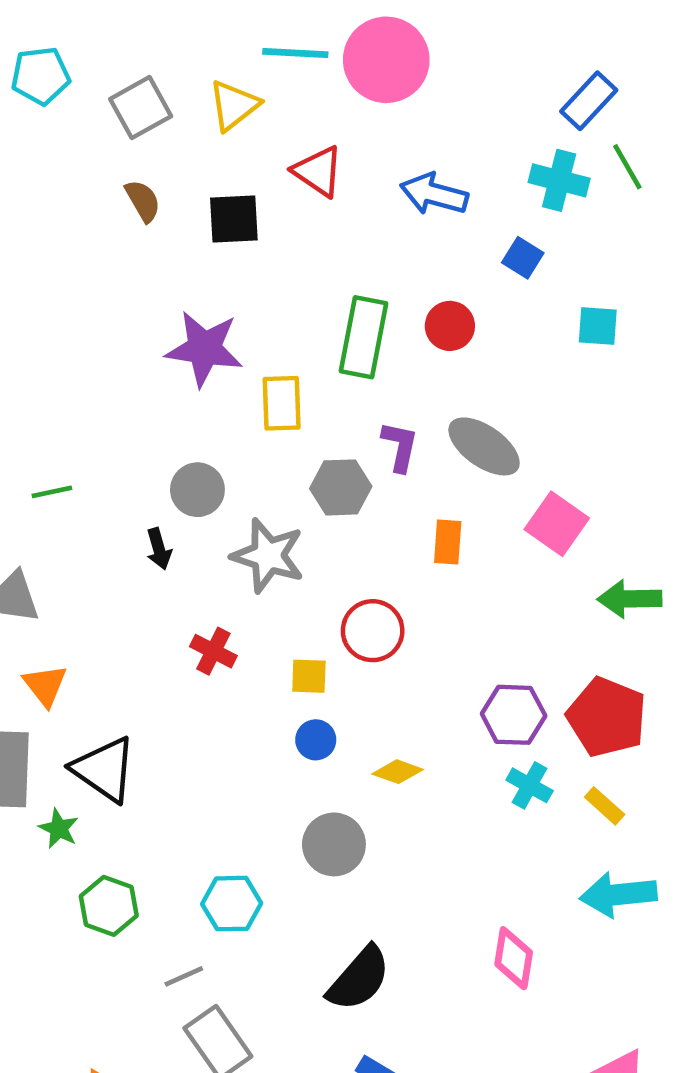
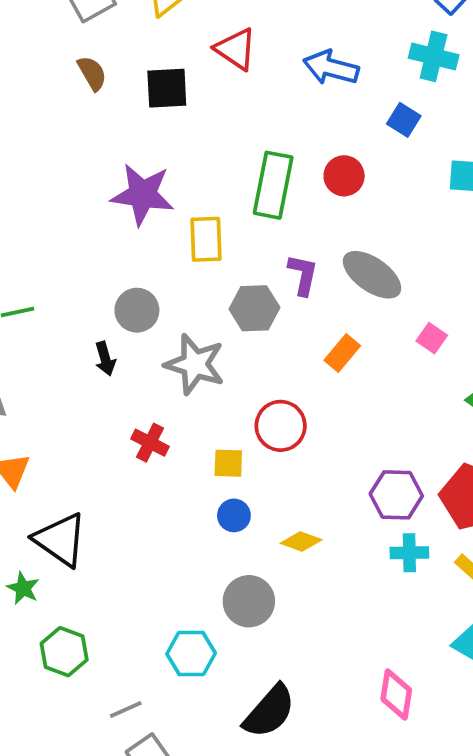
pink square: (557, 524) -> (432, 338), size x0.6
orange rectangle: (448, 542) -> (342, 353), turned 36
cyan cross: (530, 785) -> (409, 553), turned -30
cyan hexagon: (232, 904) -> (191, 654), moved

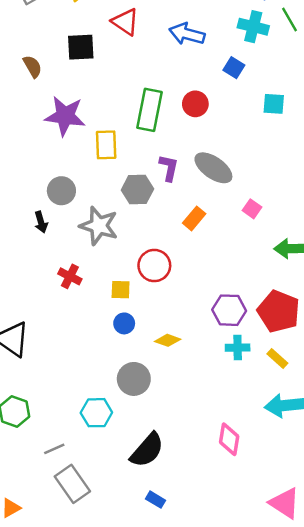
brown semicircle: (92, 73) -> (32, 66), moved

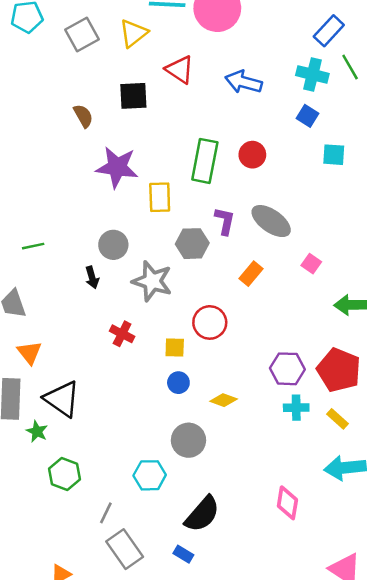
blue square: (234, 68) -> (307, 116), moved
gray line: (54, 449) -> (106, 513), turned -40
blue rectangle: (156, 500) -> (183, 554), moved

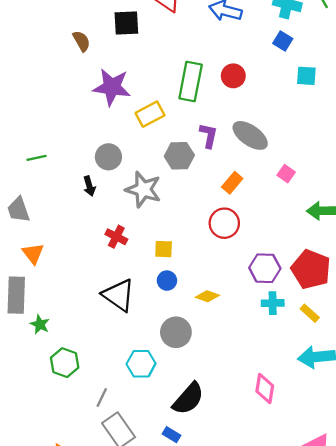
yellow rectangle: (160, 197) -> (150, 114), turned 64
red circle: (210, 322) -> (224, 223), moved
black triangle: (62, 399) -> (119, 295), moved

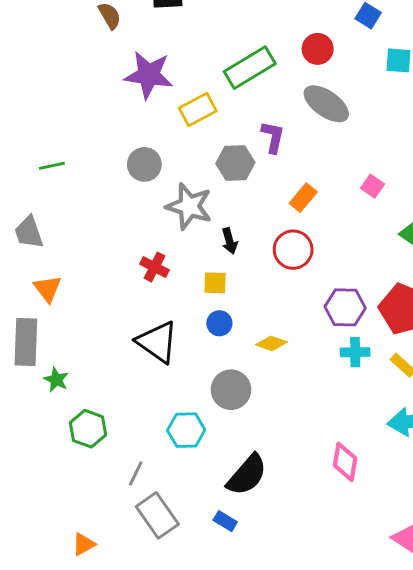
red circle: (233, 76) -> (318, 49), moved
green rectangle: (191, 81) -> (250, 68), turned 48
gray ellipse: (250, 135) -> (326, 104), moved
black arrow: (89, 186) -> (230, 241), moved

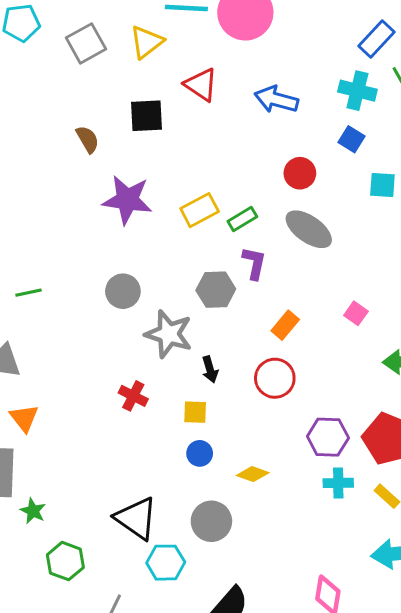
green rectangle: (250, 68) -> (242, 219), moved, size x0.6
yellow rectangle: (198, 110) -> (200, 210), moved
black triangle: (157, 342) -> (136, 518), moved

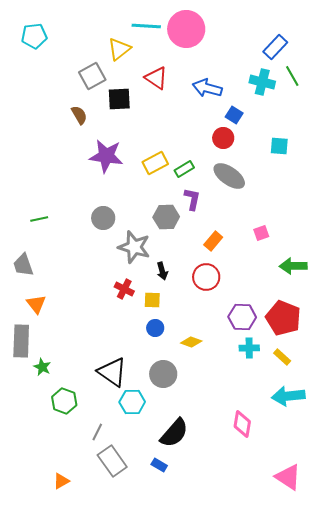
gray square: (86, 43) -> (92, 76), moved
blue square: (352, 139) -> (234, 115), moved
pink square: (356, 313) -> (261, 233), turned 35
red cross: (133, 396) -> (124, 289), moved

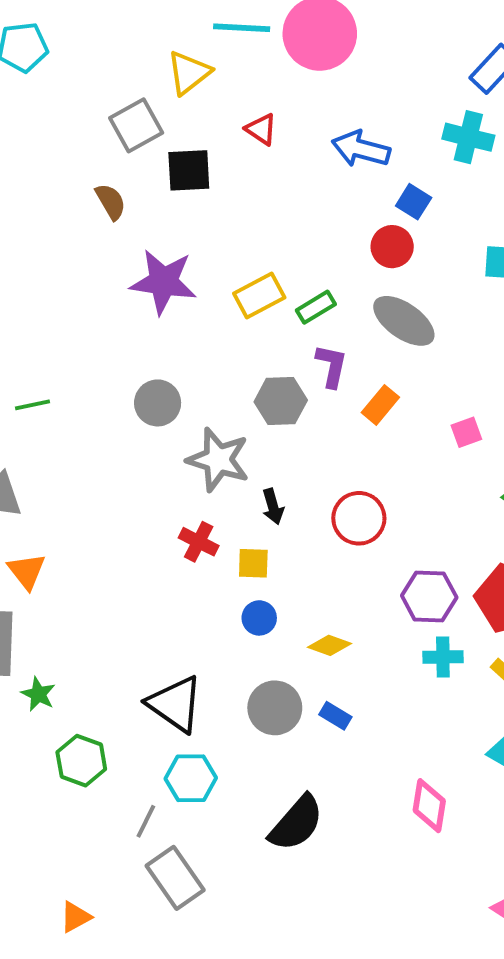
red triangle: (156, 78) -> (261, 129), size x0.7
orange rectangle: (213, 241) -> (380, 405), moved
cyan hexagon: (132, 402) -> (191, 778), moved
blue rectangle: (159, 465) -> (335, 716), moved

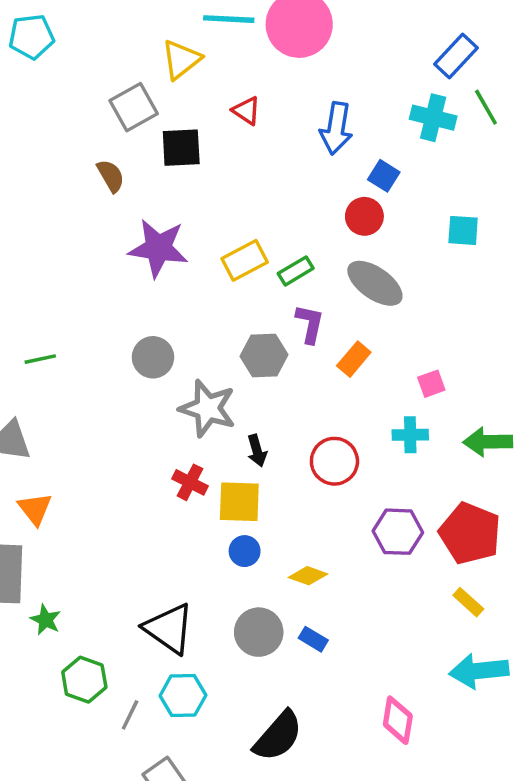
blue arrow: (361, 149) -> (336, 128), turned -96
yellow square: (253, 563) -> (239, 502), size x1.5
cyan cross: (443, 657) -> (410, 435), moved
gray line: (146, 821) -> (130, 715), moved

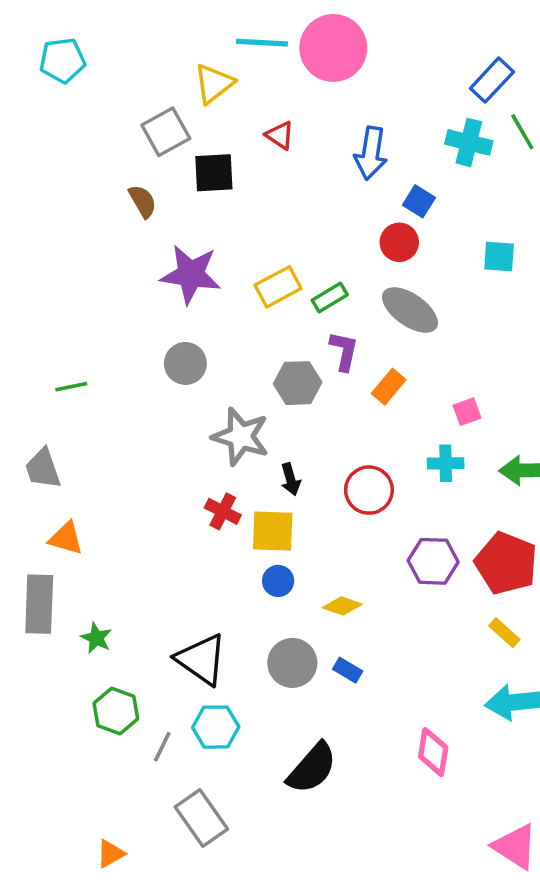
gray circle: (153, 357) -> (185, 363), moved
orange triangle: (35, 509) -> (66, 538), turned -36
green star: (46, 620) -> (96, 638), moved

